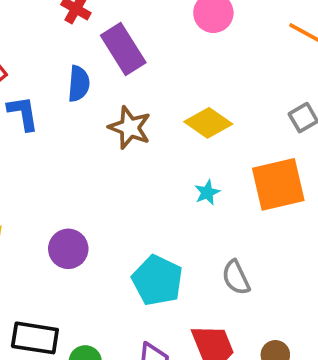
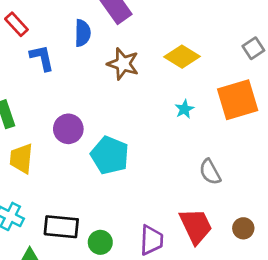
purple circle: (68, 249) -> (68, 129), moved
cyan pentagon: (157, 280) -> (110, 155), moved

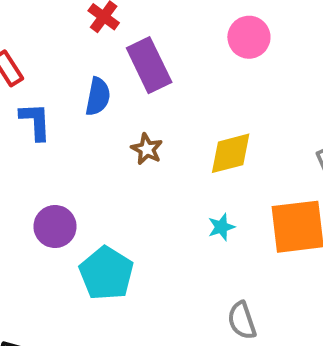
yellow diamond: (182, 57) -> (231, 153), turned -56
brown star: (123, 64) -> (147, 149), size x0.7

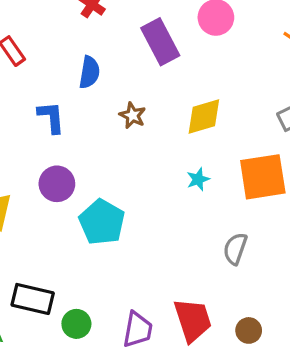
purple rectangle: (149, 65) -> (160, 42), moved
blue L-shape: (35, 121) -> (51, 117), moved
gray semicircle: (242, 320) -> (235, 249), moved, turned 40

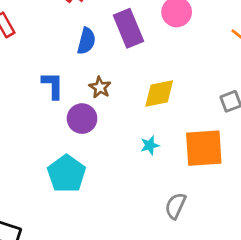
blue semicircle: (89, 72) -> (86, 41), moved
blue L-shape: (51, 117) -> (53, 85), moved
purple circle: (57, 184) -> (82, 119), moved

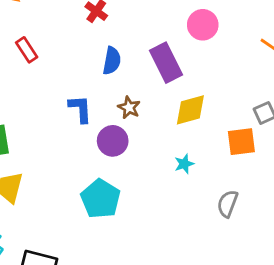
purple rectangle: (128, 28) -> (166, 63), moved
orange square: (204, 148) -> (241, 142), moved, size x0.7
gray semicircle: (175, 206) -> (228, 204), moved

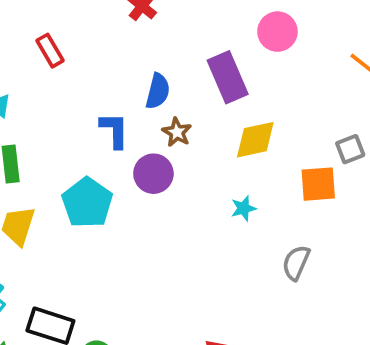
blue semicircle: (112, 61) -> (158, 91), moved
cyan pentagon: (101, 199) -> (87, 203), moved

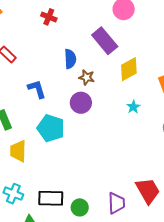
blue L-shape: (114, 130) -> (37, 89), moved

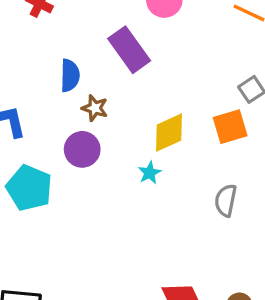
yellow diamond: (129, 69) -> (169, 133), moved
cyan star: (133, 107) -> (150, 173), moved

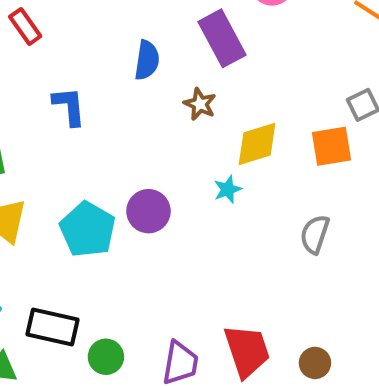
brown star: (95, 108) -> (200, 104), moved
purple circle: (82, 149) -> (148, 211), moved
cyan pentagon: (29, 188) -> (88, 229), moved

